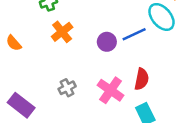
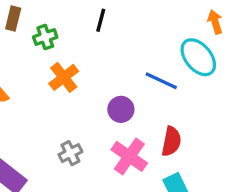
blue line: (134, 34) -> (161, 81), turned 50
purple circle: (107, 42) -> (121, 109), moved

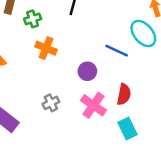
orange cross: (64, 77) -> (46, 48), turned -30

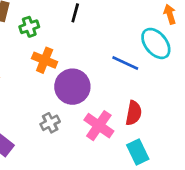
purple circle: (87, 71) -> (72, 87), moved, size x1.6

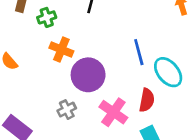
cyan ellipse: (156, 43) -> (168, 72), moved
blue line: (125, 63) -> (139, 52), turned 50

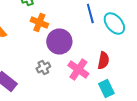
blue line: (139, 52) -> (90, 14), moved
cyan ellipse: (168, 72) -> (114, 24), moved

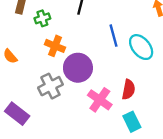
gray cross: (43, 68) -> (50, 86), moved, size x1.5

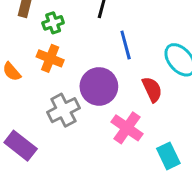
blue line: (114, 36) -> (126, 45), moved
orange cross: (55, 46) -> (50, 58), moved
red semicircle: (128, 90) -> (152, 89), moved, turned -36

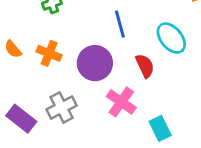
orange cross: (50, 58) -> (49, 53), moved
gray cross: (63, 110) -> (62, 107), moved

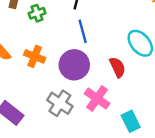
blue line: (120, 24) -> (83, 31), moved
gray cross: (62, 107) -> (60, 103), moved, turned -30

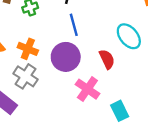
gray cross: (60, 103) -> (26, 76), moved

